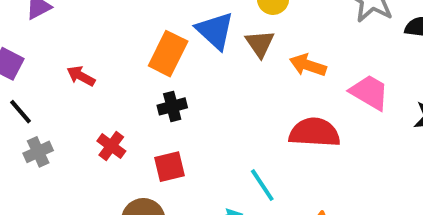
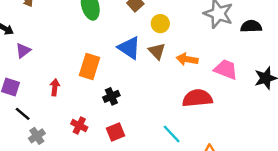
orange rectangle: (168, 54) -> (90, 66), moved
red arrow: (81, 76) -> (55, 87), turned 77

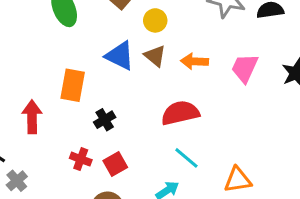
pink trapezoid: (226, 69) -> (245, 68), turned -80
red arrow: (55, 87) -> (32, 117), size x1.5
red semicircle: (197, 98) -> (180, 113), moved
red cross: (79, 125) -> (81, 159), moved

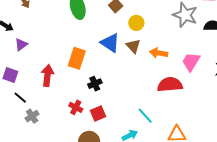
red semicircle: (180, 113) -> (170, 85), moved

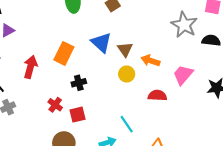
yellow circle: (136, 23) -> (127, 74), moved
red semicircle: (170, 85) -> (157, 95), size x0.7

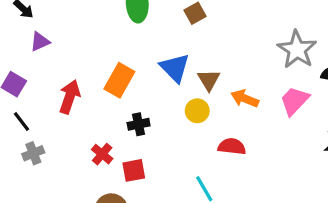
yellow circle: (127, 74) -> (197, 111), moved
pink trapezoid: (183, 75) -> (294, 101), moved
red semicircle: (157, 95) -> (232, 146), moved

